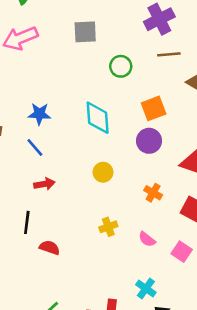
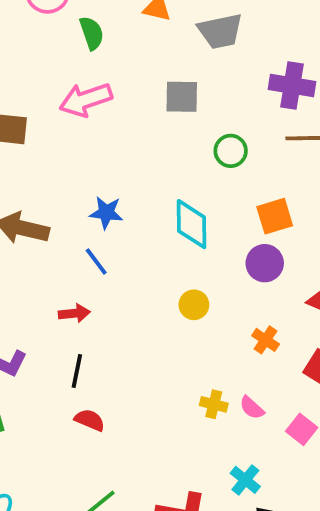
purple cross: (159, 19) -> (292, 85), turned 32
red arrow: (44, 184) -> (74, 313), moved
yellow cross: (108, 227) -> (214, 404), moved, turned 30
red semicircle: (50, 248) -> (90, 420), moved

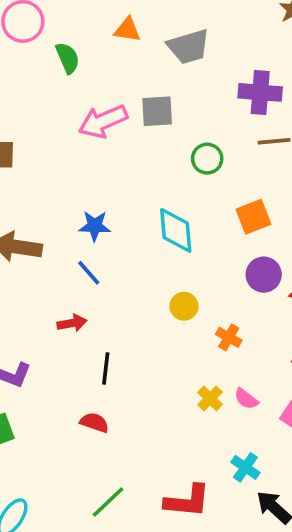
pink arrow: (86, 100) -> (103, 121), moved
purple circle: (265, 263) -> (264, 275), moved
orange cross: (266, 340) -> (229, 337), moved
black line: (77, 371) -> (106, 369), moved
yellow cross: (214, 404) -> (210, 398), turned 35

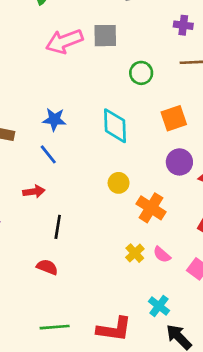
purple cross: (260, 92) -> (183, 25), size x0.6
orange cross: (229, 337) -> (151, 208), size x1.5
green line: (108, 502) -> (55, 327), turned 36

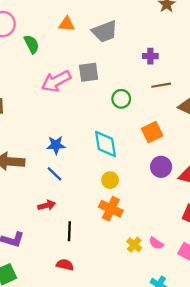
yellow circle: (119, 183) -> (110, 180), moved
orange cross: (151, 208) -> (111, 209), moved

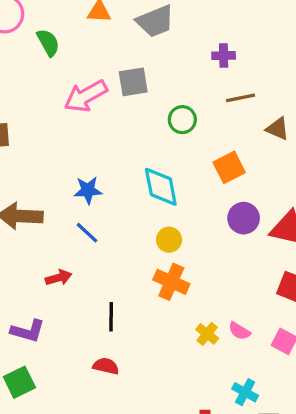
red arrow: (47, 205) -> (59, 278), moved

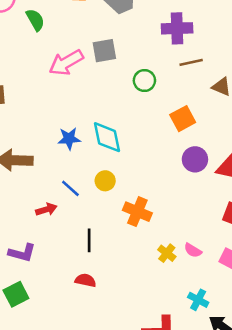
purple cross: (224, 56) -> (177, 28), size x1.6
cyan diamond: (161, 187) -> (107, 137), moved
blue line: (87, 233) -> (70, 188), moved
yellow circle: (169, 240) -> (105, 181), moved

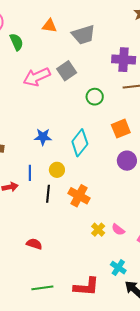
gray square: (104, 51) -> (67, 71), turned -30
cyan diamond: (107, 137) -> (80, 143), moved, turned 44
blue star: (69, 139) -> (43, 137), moved
blue line: (70, 188) -> (30, 173), turned 42
black line: (89, 240) -> (48, 194), moved

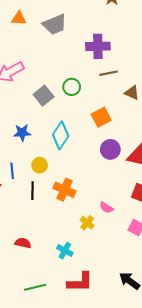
gray square: (67, 71) -> (44, 96), moved
pink semicircle: (118, 230) -> (106, 208), moved
cyan cross: (118, 268) -> (65, 251), moved

